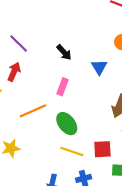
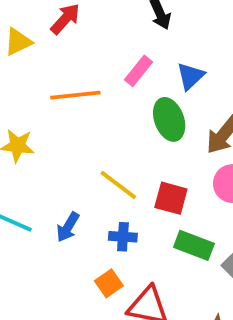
blue triangle: (99, 67) -> (190, 76), moved
green ellipse: (67, 124) -> (169, 119), moved

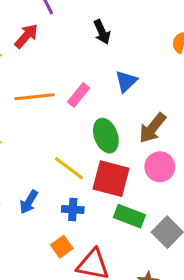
pink rectangle: (138, 71) -> (79, 95), moved
green ellipse: (169, 119) -> (106, 136), moved
red square: (171, 198) -> (111, 179), size x1.4

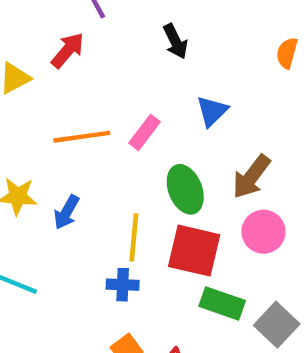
yellow line: (69, 168) -> (134, 237), turned 60
blue arrow: (29, 202) -> (66, 212), moved
blue cross: (73, 210) -> (123, 285), moved

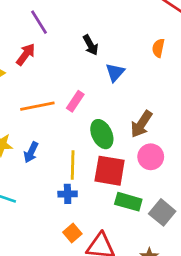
blue triangle: (212, 111) -> (115, 72), moved

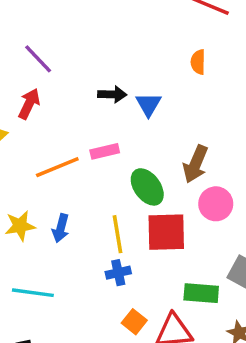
black arrow: (90, 45) -> (112, 94), moved, turned -48
pink rectangle: (75, 101) -> (105, 151), turned 54
green rectangle: (128, 202) -> (201, 293), moved

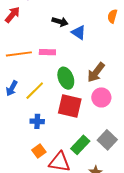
blue triangle: (148, 104) -> (79, 32), turned -42
yellow line: (117, 234) -> (35, 91), moved, turned 40
green rectangle: (201, 293) -> (80, 145), turned -66

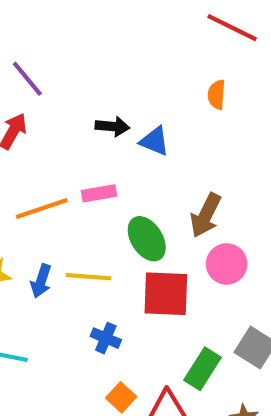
yellow line: (35, 91) -> (88, 277), turned 60
blue cross: (37, 121) -> (106, 338), turned 32

